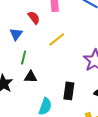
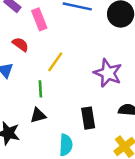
green line: (24, 58) -> (40, 89), moved

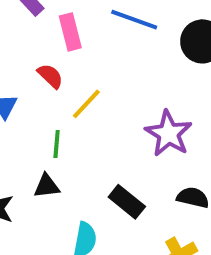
red semicircle: (20, 44) -> (50, 76), moved
black rectangle: (88, 118) -> (127, 202), turned -50

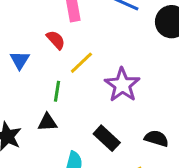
purple star: (169, 134) -> (122, 85), moved

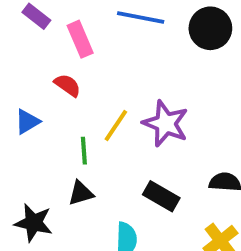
blue triangle: (20, 60) -> (27, 122), turned 40
yellow line: (81, 63) -> (116, 125), moved

